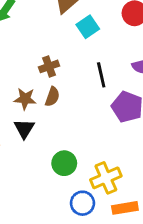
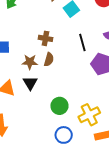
brown cross: (49, 66) -> (45, 38), turned 32
blue circle: (82, 203) -> (64, 135), moved

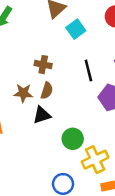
black triangle: (30, 83) -> (42, 115), moved, turned 42
green circle: (59, 106) -> (73, 139), moved

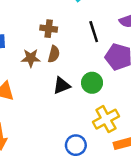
black triangle: (42, 115) -> (62, 86), moved
green circle: (73, 139) -> (92, 83), moved

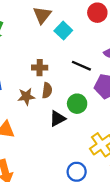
black line: (94, 32) -> (81, 66), turned -42
green circle: (92, 83) -> (77, 104), moved

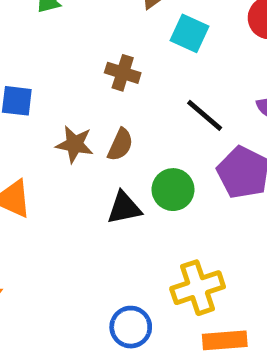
cyan square: (63, 31) -> (190, 33), turned -36
brown cross: (40, 68) -> (123, 73), moved

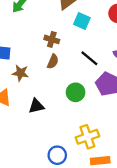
brown star: (75, 144) -> (20, 73), moved
brown semicircle: (120, 145) -> (53, 62), moved
black triangle: (124, 208) -> (36, 106), moved

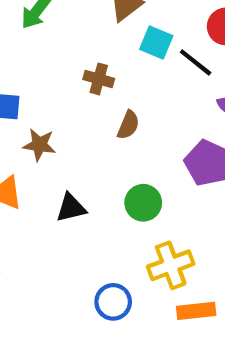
black line: (89, 58) -> (196, 62), moved
brown semicircle: (53, 62) -> (128, 125), moved
green circle: (76, 92) -> (143, 203), moved

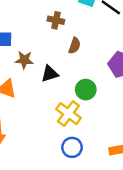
black triangle: (71, 208) -> (50, 74), moved
yellow cross: (171, 265) -> (68, 114), moved, turned -30

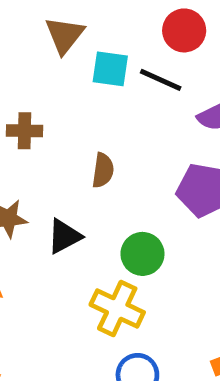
brown cross: (56, 20) -> (25, 131), moved

